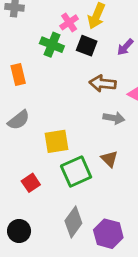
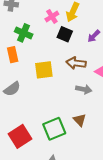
green cross: (52, 45) -> (24, 33), moved
yellow square: (57, 141) -> (44, 70), moved
red square: (31, 183) -> (20, 136), size x1.6

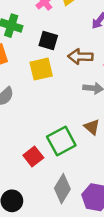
black square: (65, 34) -> (48, 40), moved
red square: (20, 136) -> (33, 156), moved, size x0.7

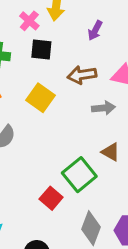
black square: (48, 40) -> (41, 50), moved
yellow square: (41, 69) -> (40, 98), turned -30

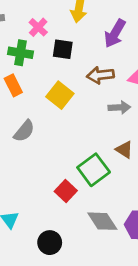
pink cross: (29, 21) -> (38, 27), moved
purple arrow: (95, 31) -> (115, 33), size x1.5
gray diamond: (91, 228) -> (102, 221), turned -56

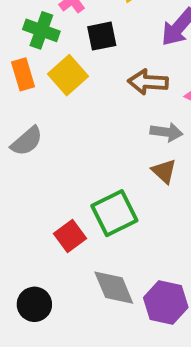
black square: (63, 49) -> (102, 36), turned -30
yellow square: (60, 95) -> (68, 75), moved
brown triangle: (124, 150) -> (164, 171), moved

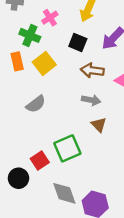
black square: (102, 36) -> (78, 42), moved, turned 30
gray arrow: (166, 132) -> (91, 100), moved
gray semicircle: (27, 141) -> (36, 104), moved
black circle: (34, 304) -> (19, 178), moved

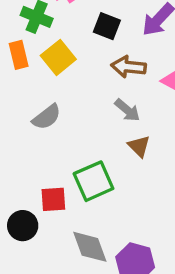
gray arrow: (91, 100) -> (127, 110), turned 30
red square: (40, 161) -> (53, 199), turned 30

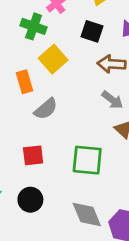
orange rectangle: (19, 55) -> (24, 82), moved
green square: (94, 181) -> (87, 160), turned 32
red square: (53, 199) -> (33, 155), moved

